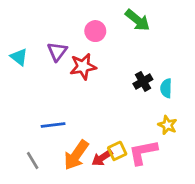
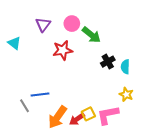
green arrow: (138, 20) -> (91, 35), moved
purple triangle: (57, 52) -> (43, 25), moved
gray line: (33, 160) -> (25, 106), moved

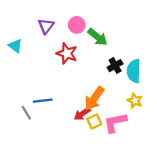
red star: (63, 50) -> (67, 53), turned 30
cyan semicircle: (125, 67) -> (134, 71), size x1.5
orange arrow: (57, 117) -> (94, 98), moved
red arrow: (77, 119) -> (82, 114), moved

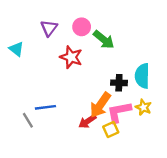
black cross: (115, 66) -> (119, 83), moved, turned 32
yellow square: (94, 121) -> (111, 129), moved
pink L-shape: (115, 123) -> (119, 112), moved

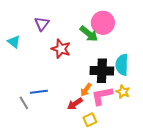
pink circle: (82, 27) -> (103, 23), moved, size x1.5
black cross: (119, 83) -> (102, 71), size x1.6
orange arrow: (100, 105) -> (86, 90), size x0.6
yellow square: (111, 129) -> (90, 120), moved

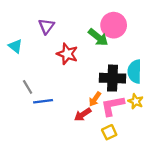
gray line: (24, 103) -> (28, 87), moved
yellow square: (90, 120) -> (109, 132), moved

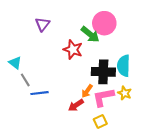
cyan triangle: (15, 46) -> (15, 63), moved
red star: (67, 54) -> (73, 50), moved

